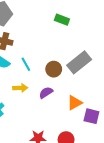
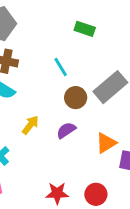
cyan line: (26, 64) -> (61, 67), moved
yellow arrow: (20, 88) -> (30, 125), turned -48

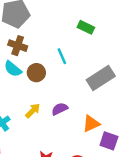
brown circle: (76, 98) -> (36, 73), moved
yellow arrow: (30, 125) -> (33, 111), moved

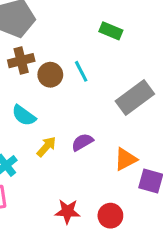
brown cross: (18, 46) -> (21, 61), turned -30
cyan semicircle: (13, 69) -> (24, 116), moved
brown circle: (36, 73) -> (50, 75), moved

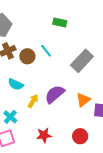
purple semicircle: (82, 142) -> (55, 94), size x1.5
red star: (67, 211) -> (44, 135), moved

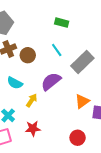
cyan line: (46, 51) -> (57, 50), moved
purple semicircle: (55, 94) -> (51, 81), moved
red star: (44, 135) -> (33, 129), moved

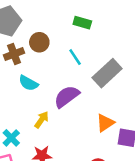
brown circle: (28, 55) -> (39, 42), moved
cyan semicircle: (15, 83) -> (28, 83), moved

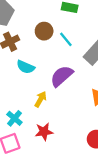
brown circle: (39, 42) -> (44, 31), moved

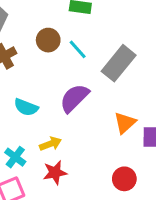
cyan semicircle: (26, 67) -> (26, 107), moved
yellow arrow: (41, 99) -> (50, 144), moved, turned 42

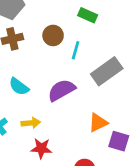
cyan line: (78, 49) -> (76, 50), turned 42
red star: (55, 173) -> (41, 148), moved

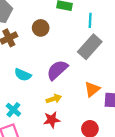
cyan line: (76, 50) -> (90, 20), moved
yellow arrow: (31, 123) -> (54, 99), moved

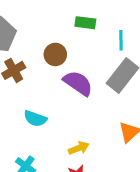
purple semicircle: (57, 70) -> (78, 83), moved, turned 80

